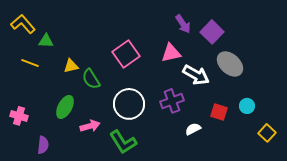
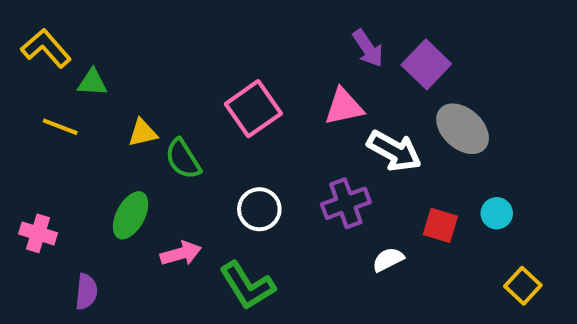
white circle: (129, 104) -> (259, 209), size x0.7
yellow square: (267, 133) -> (523, 286), moved

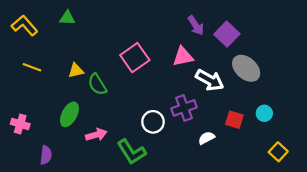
green triangle: (92, 82) -> (67, 18), moved
white circle: (259, 209) -> (153, 122), moved

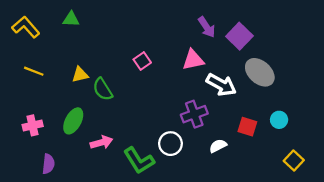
pink square: (135, 58) -> (142, 61), size x0.6
white circle: (153, 122) -> (170, 144), moved
pink cross: (20, 124) -> (33, 125), moved, turned -30

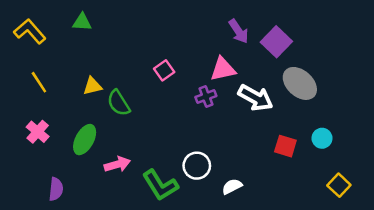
yellow line: (34, 71) -> (39, 82), turned 36
purple cross: (194, 114) -> (206, 96), moved, size x0.7
pink cross: (33, 125) -> (38, 132), moved, turned -36
white semicircle: (218, 146) -> (232, 186), moved

